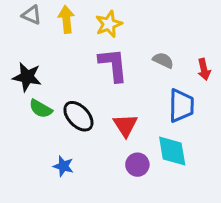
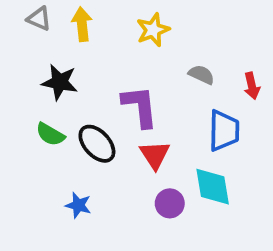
yellow star: (109, 24) -> (153, 30), moved
purple L-shape: (113, 65) -> (140, 106), moved
black star: (27, 77) -> (60, 82), moved

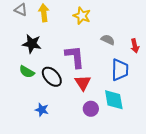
yellow star: (153, 30) -> (82, 16), turned -30

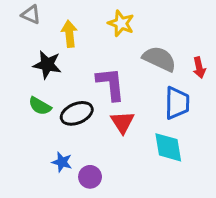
yellow arrow: (44, 13) -> (69, 34), moved
gray semicircle: (108, 40) -> (159, 59), size x1.6
black ellipse: (52, 77) -> (77, 113), turned -70
purple circle: (91, 109) -> (90, 177), moved

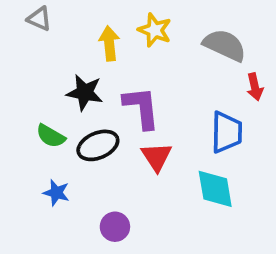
yellow arrow: (69, 34) -> (109, 43), moved
gray semicircle: (159, 59) -> (225, 45), moved
black star: (47, 65) -> (85, 92), moved
blue star: (62, 162) -> (56, 193), moved

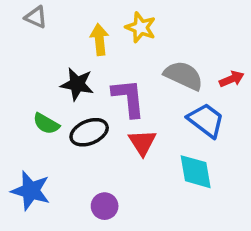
gray semicircle: (225, 45) -> (184, 76), moved
red arrow: (255, 87) -> (232, 79), turned -100
blue trapezoid: (226, 132) -> (206, 120), turned -54
blue star: (56, 193) -> (31, 191), moved, size x1.6

